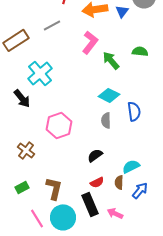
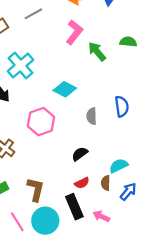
cyan diamond: (109, 95) -> (65, 89), moved

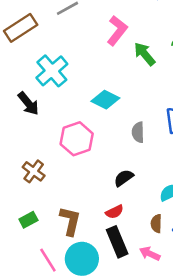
red semicircle: (82, 183) -> (115, 212), moved
brown semicircle: (106, 183) -> (156, 224), moved

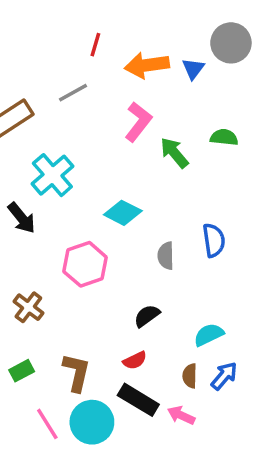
black rectangle: (117, 242) -> (138, 400), turned -36

